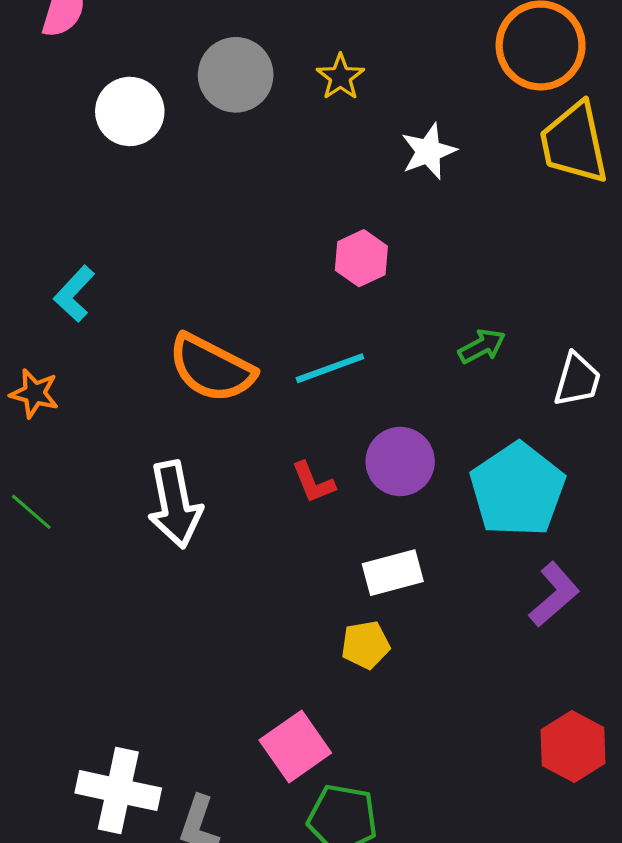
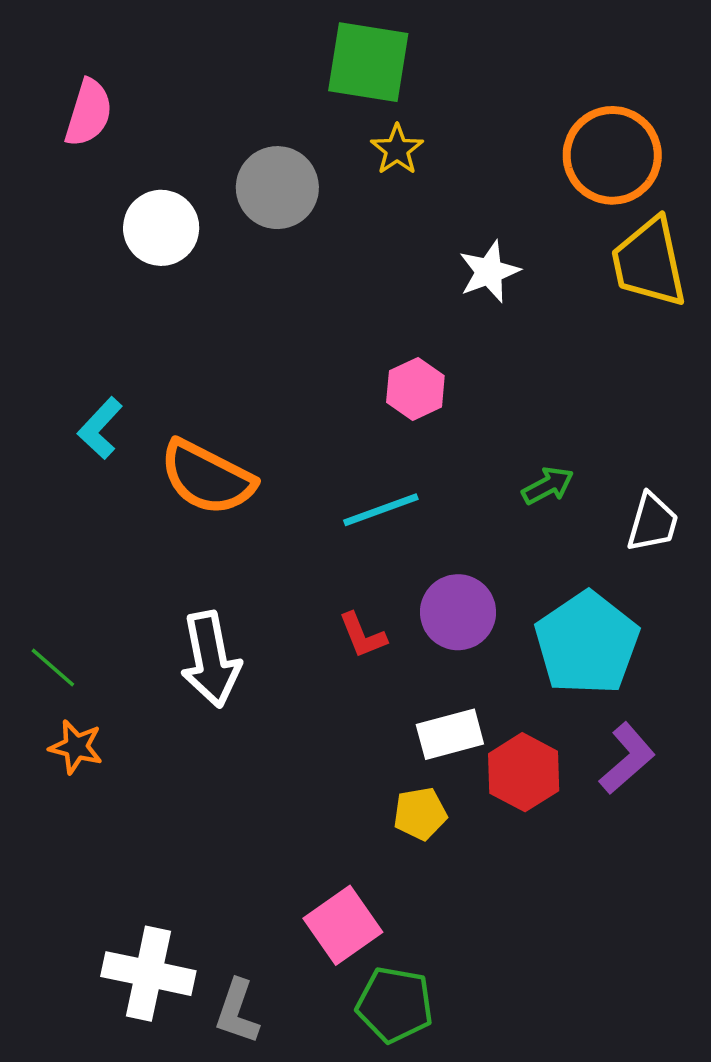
yellow star: (340, 77) -> (397, 150), moved
orange semicircle: (212, 368) -> (207, 478), moved
orange star: (34, 393) -> (76, 747), moved
red hexagon: (573, 747) -> (524, 772), moved

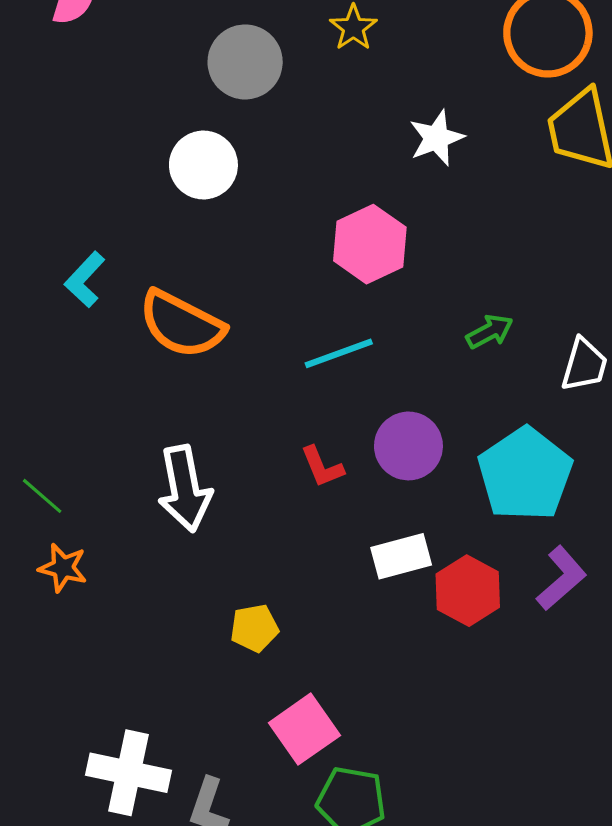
white circle: (161, 228) -> (203, 165), moved
pink hexagon: (415, 389) -> (370, 244), size x1.4
yellow pentagon: (420, 814) -> (254, 628), moved

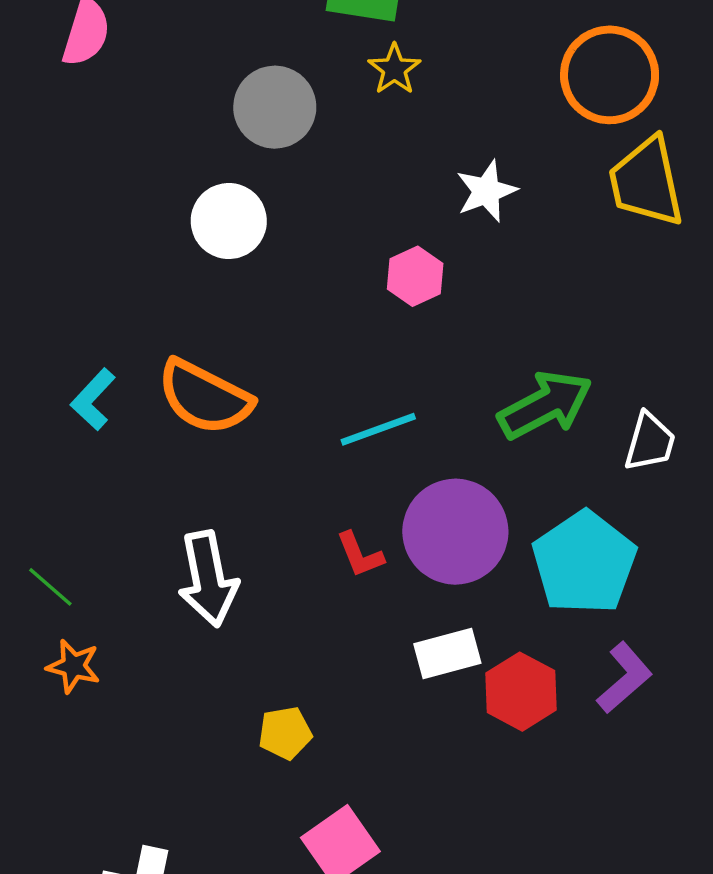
pink hexagon: (370, 244) -> (415, 276), moved, size x0.7
cyan L-shape: (85, 279) -> (93, 399), moved
green arrow: (490, 332) -> (545, 405), size x1.8
purple circle: (408, 446) -> (455, 532), size x1.4

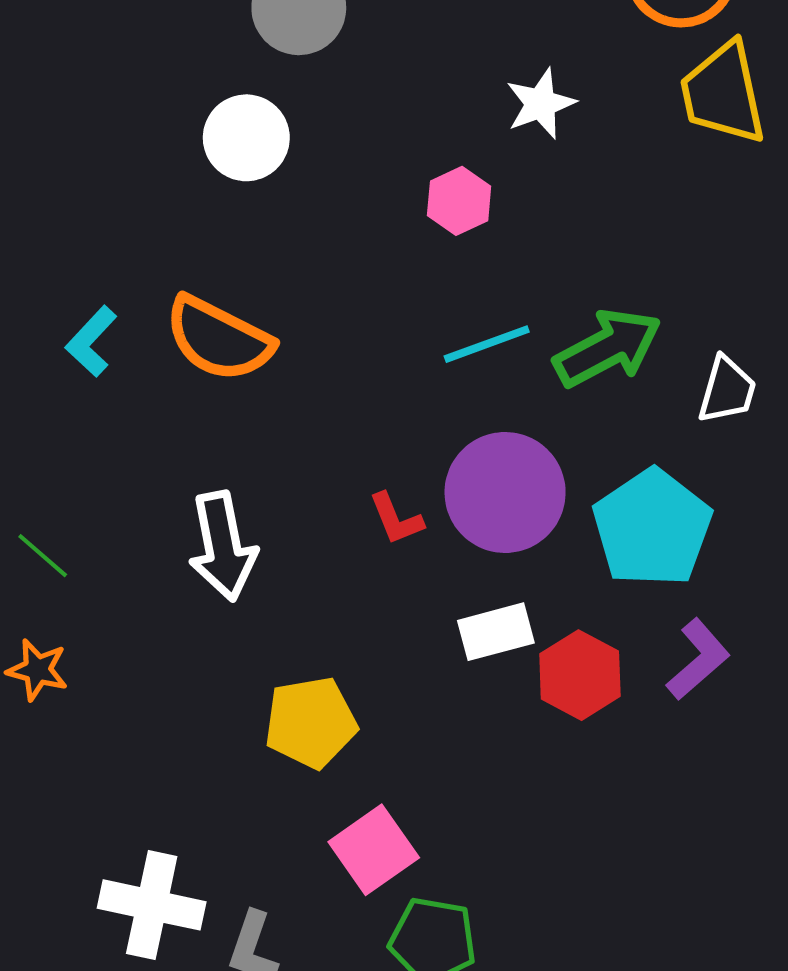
cyan line: (378, 429) -> (487, 344), moved
orange star: (73, 666) -> (37, 670), moved
yellow pentagon: (285, 733) -> (311, 722), size x1.5

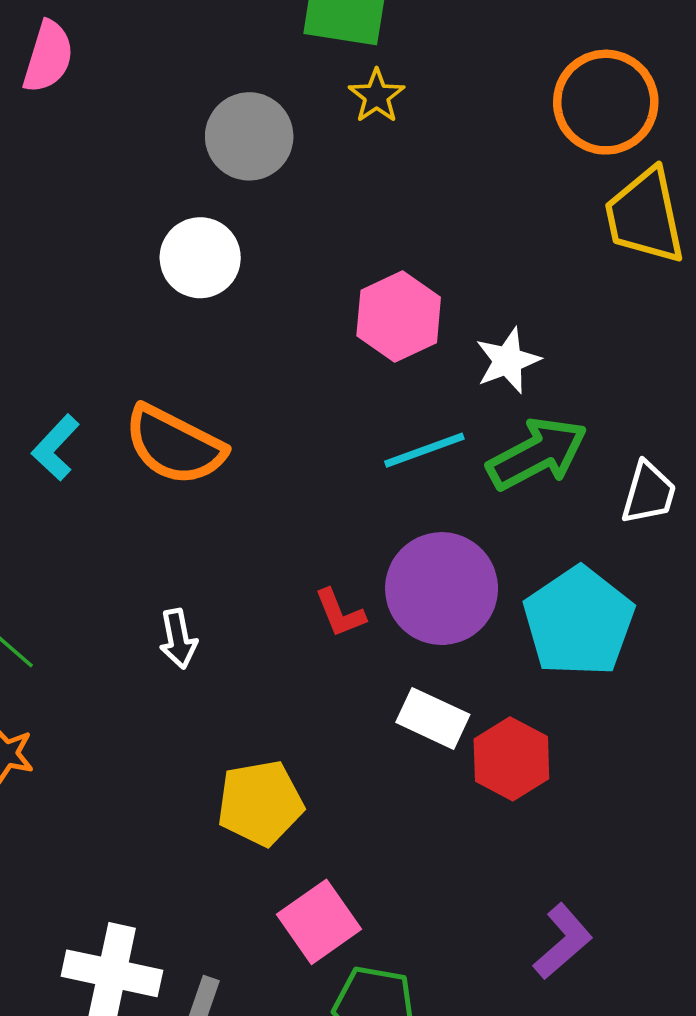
white star: (541, 104) -> (508, 361), moved
pink hexagon: (459, 201) -> (399, 317), size x1.4
white arrow: (223, 546) -> (178, 639), size x0.6
white rectangle: (496, 632) -> (433, 718), turned 40
purple L-shape: (698, 659) -> (563, 941), moved

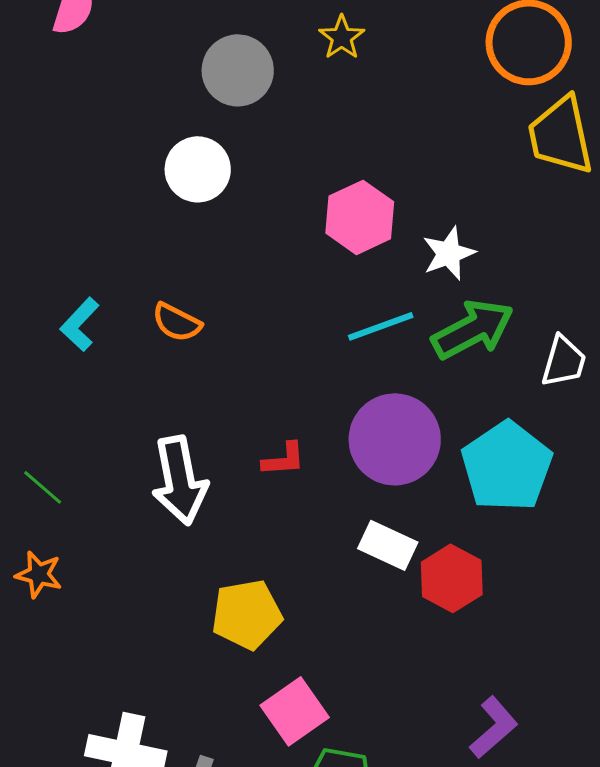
orange semicircle: (174, 445) -> (177, 322), size x0.6
red L-shape: (340, 613) -> (284, 459), moved, turned -72
white arrow: (178, 639) -> (180, 480), size x1.8

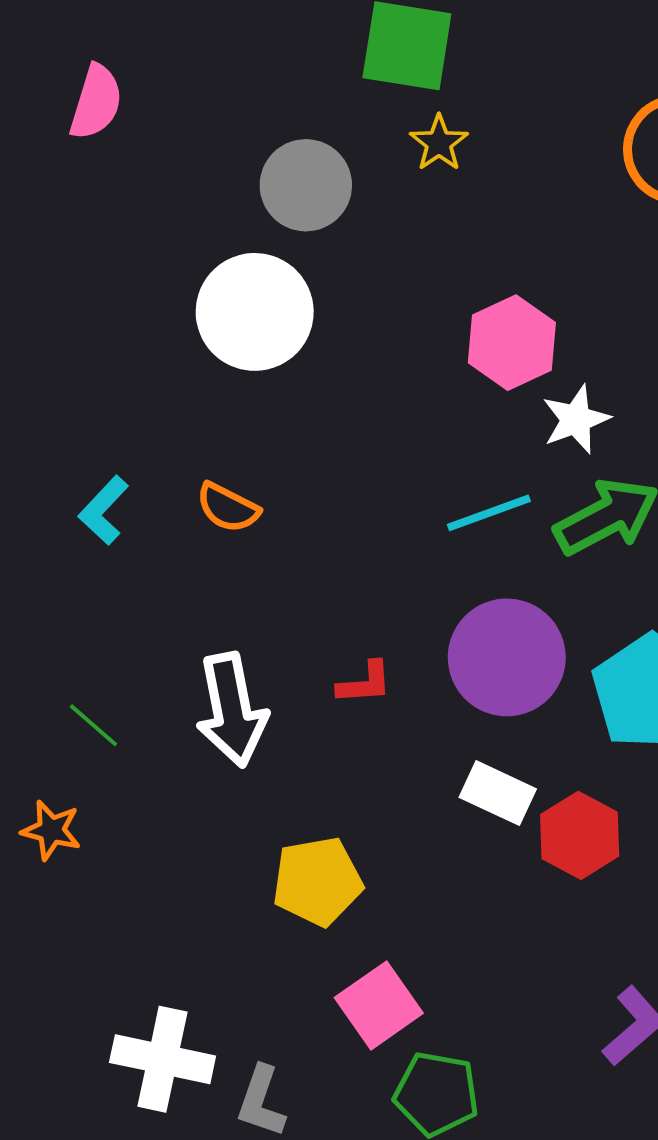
white circle: (198, 169) -> (255, 312), size x1.4
pink hexagon: (360, 217) -> (512, 343), moved
green line: (43, 487) -> (93, 725), moved

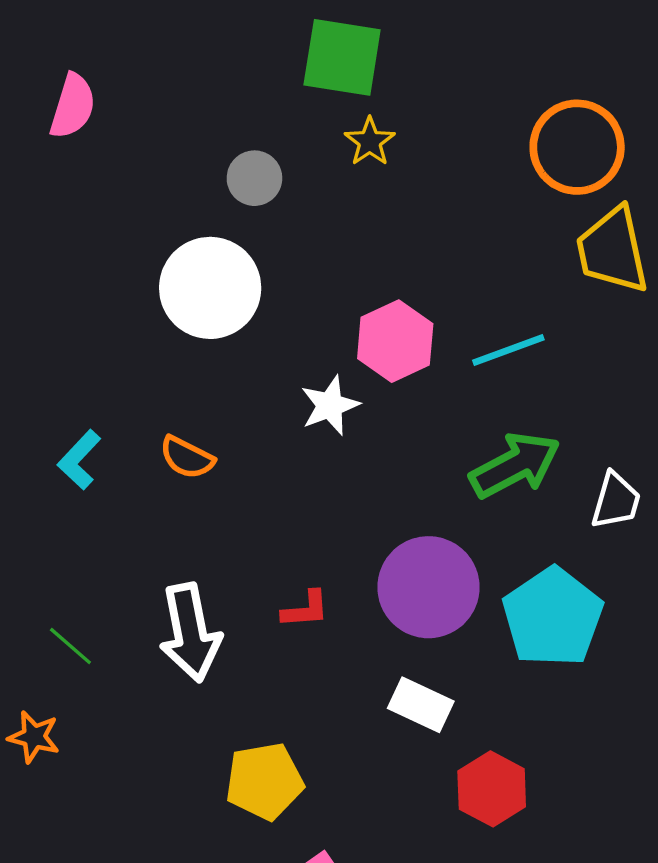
gray circle: (306, 185) -> (254, 178), size x0.7
pink hexagon: (512, 343) -> (395, 341), moved
white star: (576, 419) -> (330, 405), moved
cyan line: (489, 513) -> (508, 350), moved
red hexagon: (580, 835) -> (492, 789), moved

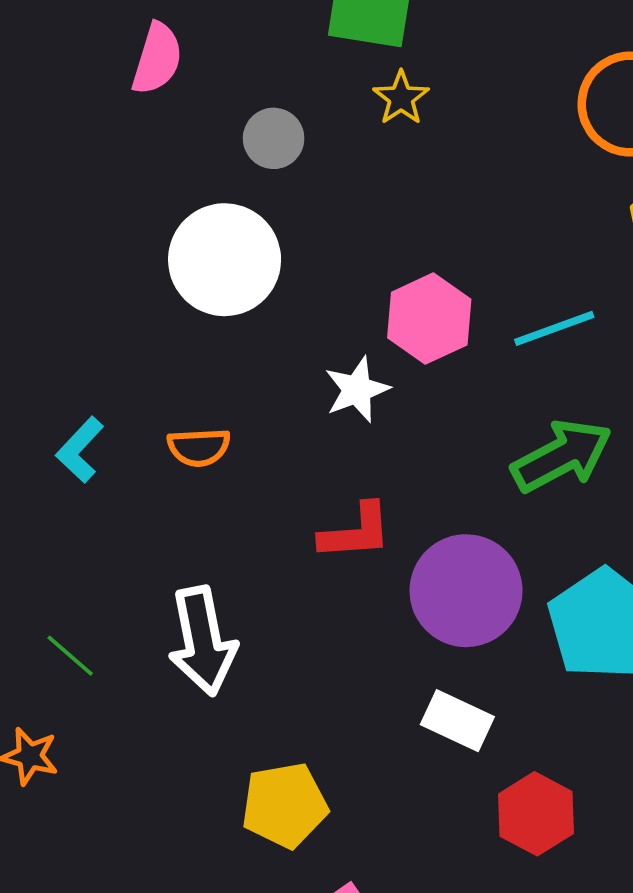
pink semicircle: (73, 106) -> (157, 59), moved
orange semicircle: (187, 458) -> (199, 447), turned -30
red L-shape: (305, 609) -> (356, 532), moved, size x1.4

